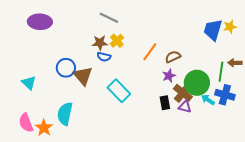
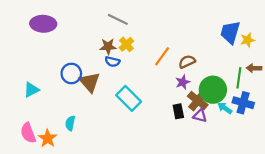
yellow star: (230, 27) -> (247, 40), moved
cyan triangle: (29, 83) -> (31, 90), turned 49
cyan semicircle: (65, 114) -> (70, 123), size x0.6

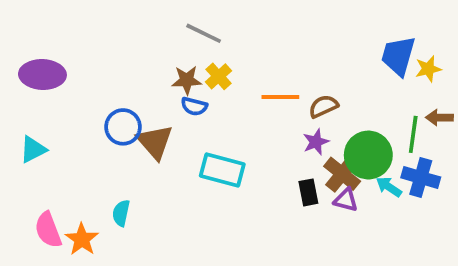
purple ellipse: (43, 24) -> (42, 74), moved
orange line: (162, 56) -> (280, 97), turned 54
cyan triangle: (31, 90) -> (33, 149), moved
cyan rectangle: (129, 98) -> (222, 170), turned -30

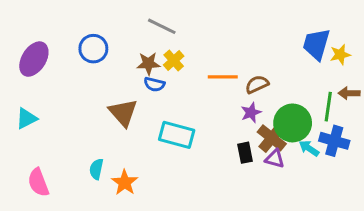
purple ellipse: (42, 74) -> (34, 59), turned -60
blue circle: (123, 127) -> (93, 49), moved
orange star: (82, 239) -> (125, 182), moved

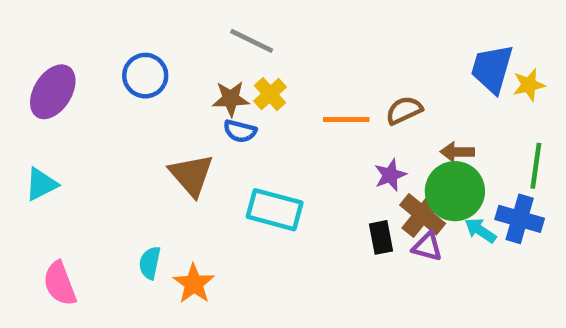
brown semicircle: (257, 84) -> (404, 110), moved
brown arrow: (349, 93) -> (457, 152), moved
green line: (328, 107) -> (536, 166), moved

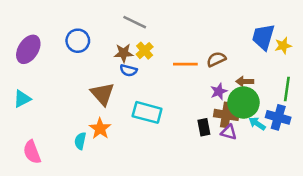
purple star: (390, 175) -> (219, 91), moved
brown cross: (423, 214) -> (226, 115), turned -30
orange star: (194, 284) -> (100, 129), moved

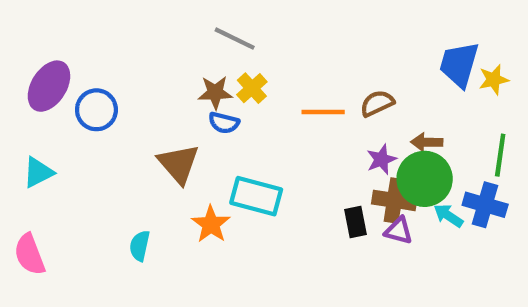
blue circle: (78, 41) -> (96, 110), moved
orange star: (100, 129) -> (211, 224), moved
pink semicircle: (32, 152) -> (30, 254), moved

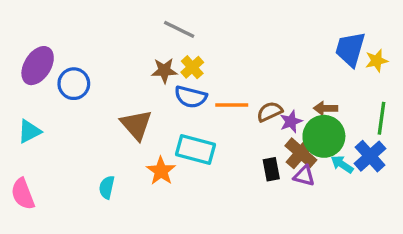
brown semicircle: (377, 103) -> (270, 112), moved
orange line: (323, 112) -> (232, 105), moved
blue semicircle: (224, 123) -> (191, 97), moved, size x1.4
brown cross: (394, 200) -> (301, 153), turned 32
blue cross: (485, 205) -> (370, 156), turned 32

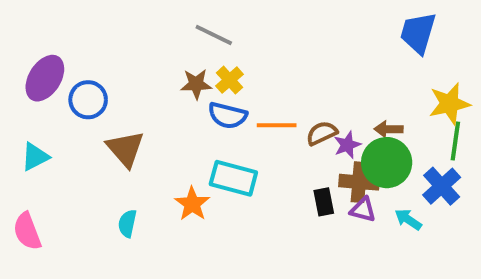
blue trapezoid: (350, 49) -> (418, 33), moved
yellow star: (377, 61) -> (449, 104), moved, size x1.5
brown triangle: (136, 125) -> (125, 149), moved
brown cross: (301, 153) -> (359, 182), turned -36
cyan arrow: (342, 164) -> (408, 220), moved

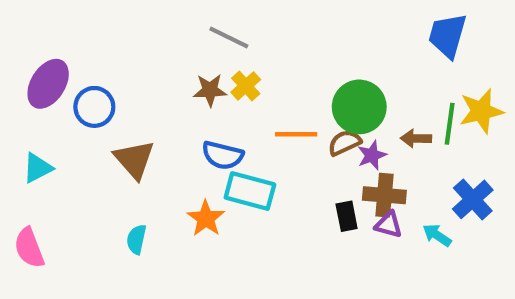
blue semicircle: (228, 115) -> (223, 155), moved
green line: (455, 141) -> (450, 124), moved
green circle: (387, 163) -> (359, 107), moved

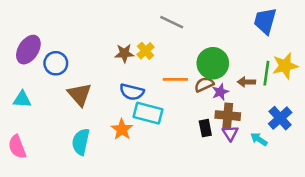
gray line: (229, 38) -> (172, 22), moved
cyan triangle: (38, 168) -> (22, 99), turned 30
purple triangle: (389, 225) -> (230, 133), turned 42
cyan semicircle: (136, 239) -> (81, 142), size x1.5

